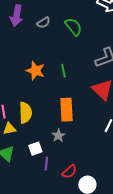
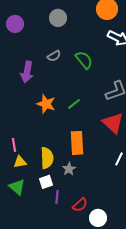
purple arrow: (16, 16) -> (27, 72), moved
green line: (63, 71) -> (74, 104), turned 64
yellow semicircle: (25, 113) -> (47, 158), moved

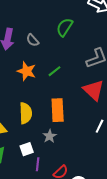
gray semicircle: (54, 56) -> (33, 40), moved, turned 80
green semicircle: (84, 60) -> (65, 27), turned -108
yellow semicircle: (47, 158) -> (26, 113), moved

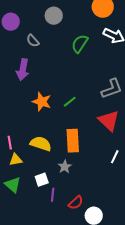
green semicircle: (65, 27) -> (80, 44), moved
gray semicircle: (33, 40) -> (33, 41), moved
yellow semicircle: (26, 113) -> (41, 144), turned -70

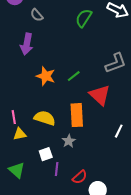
red triangle: (109, 121) -> (100, 95), moved
green triangle: (13, 185) -> (17, 170), moved

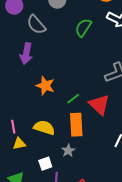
gray semicircle: (37, 15) -> (36, 25), size x1.5
green line: (74, 76) -> (73, 99), moved

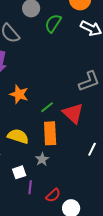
green semicircle: (83, 28) -> (53, 23), moved

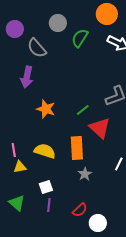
green line: (47, 107) -> (83, 110), moved
gray star: (42, 159) -> (85, 174), moved
purple line: (30, 187) -> (49, 205), moved

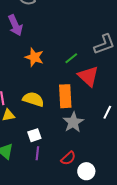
purple arrow: (27, 77) -> (15, 25), turned -35
gray star: (85, 174) -> (73, 122), size x1.5

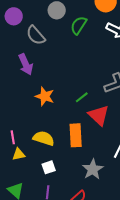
gray star: (73, 122) -> (93, 169), moved
white square: (34, 135) -> (49, 167), moved

